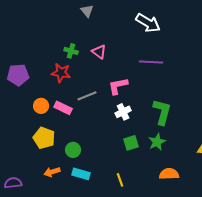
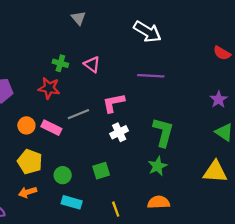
green square: (131, 143) -> (101, 171), moved
orange arrow: (52, 172) -> (28, 192), moved
orange semicircle: (169, 174) -> (159, 202), moved

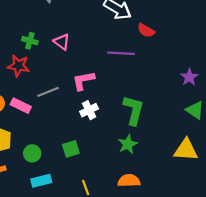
red semicircle: (222, 53) -> (146, 30), moved
cyan rectangle: (72, 202) -> (41, 181), turned -30

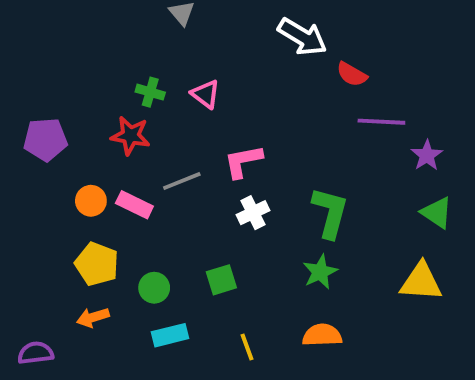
purple line: (121, 53) -> (381, 122), moved

